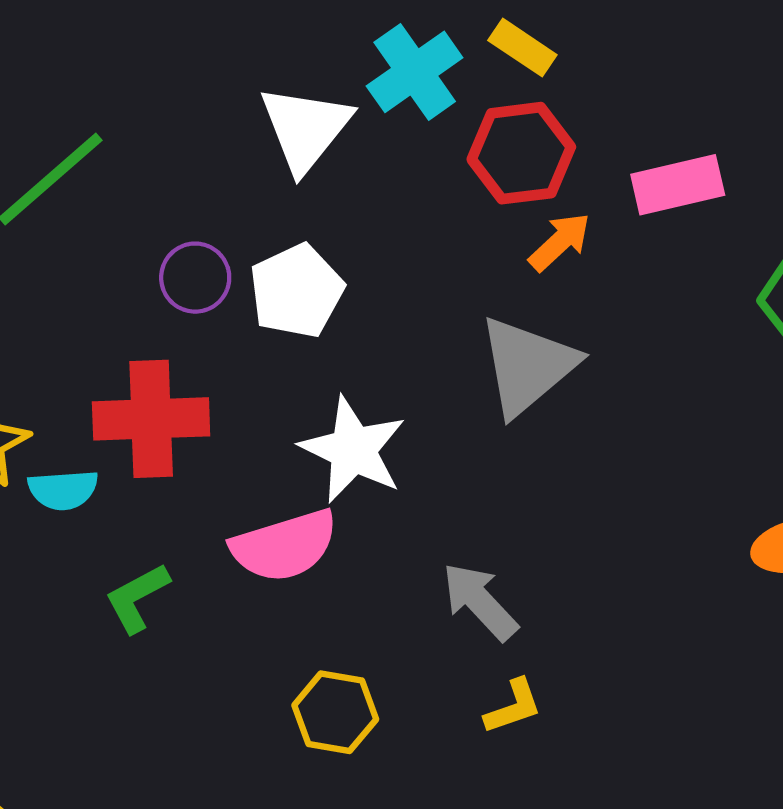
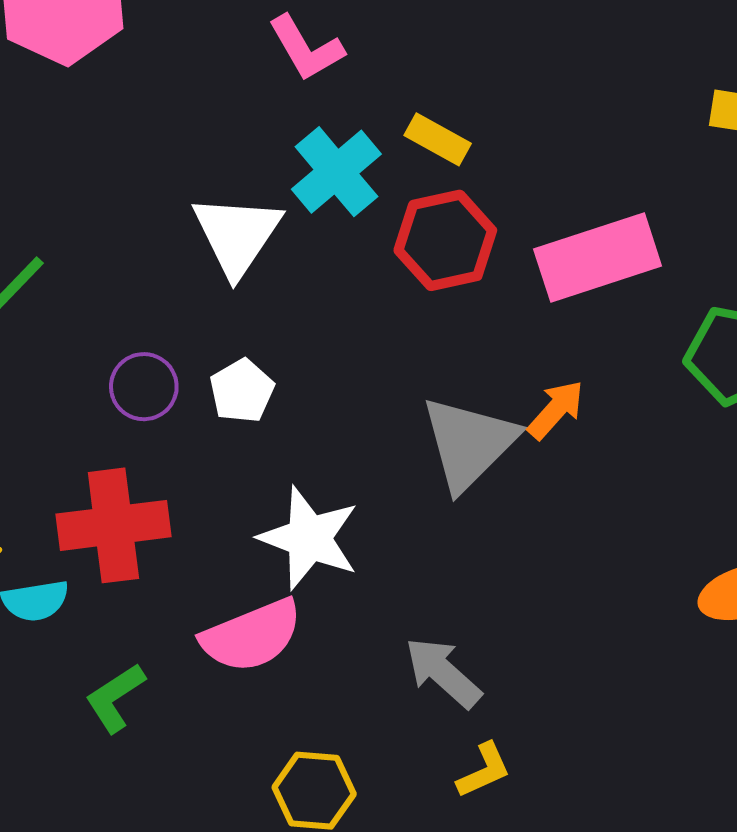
pink rectangle: (678, 185) -> (598, 258), size x1.4
orange arrow: (560, 242) -> (556, 410), moved
white pentagon: (296, 291) -> (242, 391), size x0.7

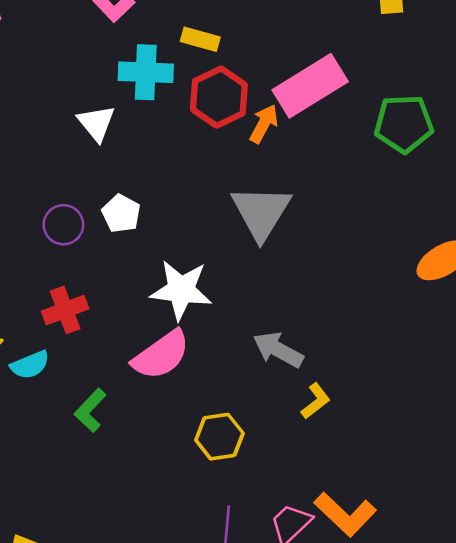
cyan cross: (336, 172) -> (146, 72), turned -34
white triangle: (237, 235) -> (96, 123), size x0.7
orange arrow: (556, 410) -> (264, 124), moved
red cross: (113, 525) -> (65, 310), size x0.7

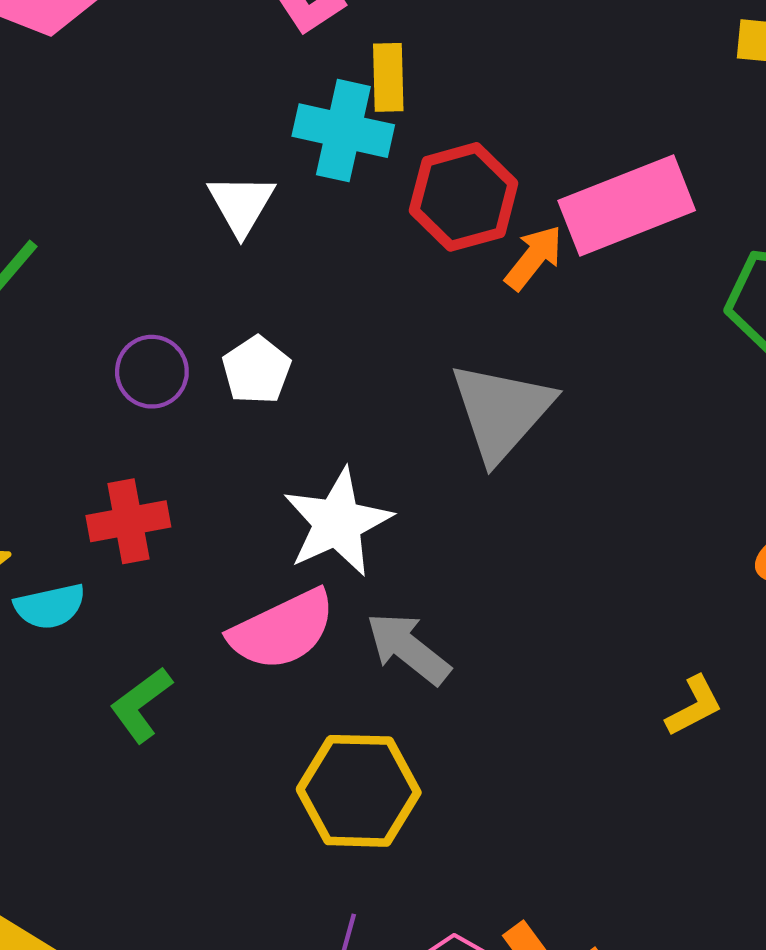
yellow rectangle: (200, 39) -> (388, 77), moved, turned 63
white star: (181, 290) -> (337, 522), turned 30
gray arrow: (278, 350) -> (408, 648), moved
yellow L-shape: (316, 401) -> (694, 706), moved
yellow hexagon: (219, 437) -> (359, 791), size x1.4

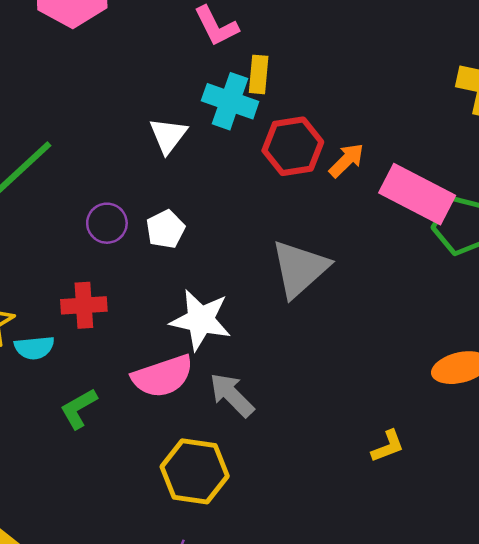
pink rectangle: (627, 206) -> (417, 194), moved, turned 42
orange arrow: (534, 258) -> (347, 160), moved
white star: (337, 522) -> (201, 320), turned 30

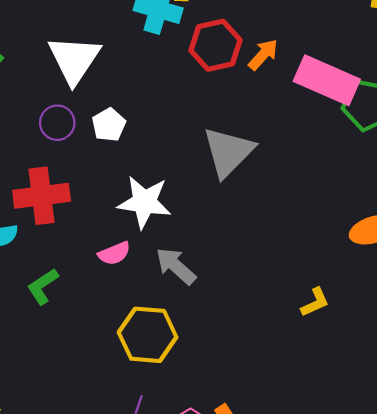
white triangle: (168, 135) -> (74, 60), moved, size x1.6
red cross: (84, 305) -> (42, 196), size x1.4
pink semicircle: (163, 376) -> (114, 253), size x0.6

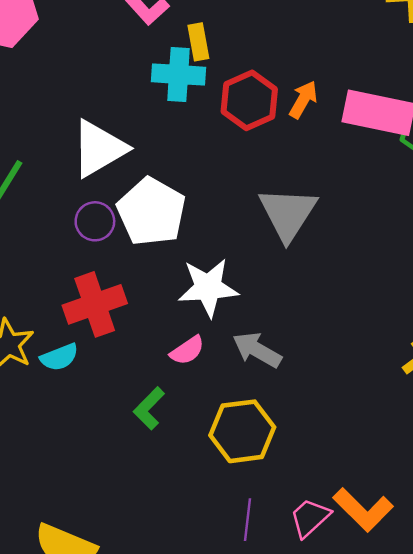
white triangle: (74, 60) -> (99, 149), turned 38
white pentagon: (109, 125) -> (151, 212), size x1.8
green L-shape: (43, 286) -> (149, 408), moved

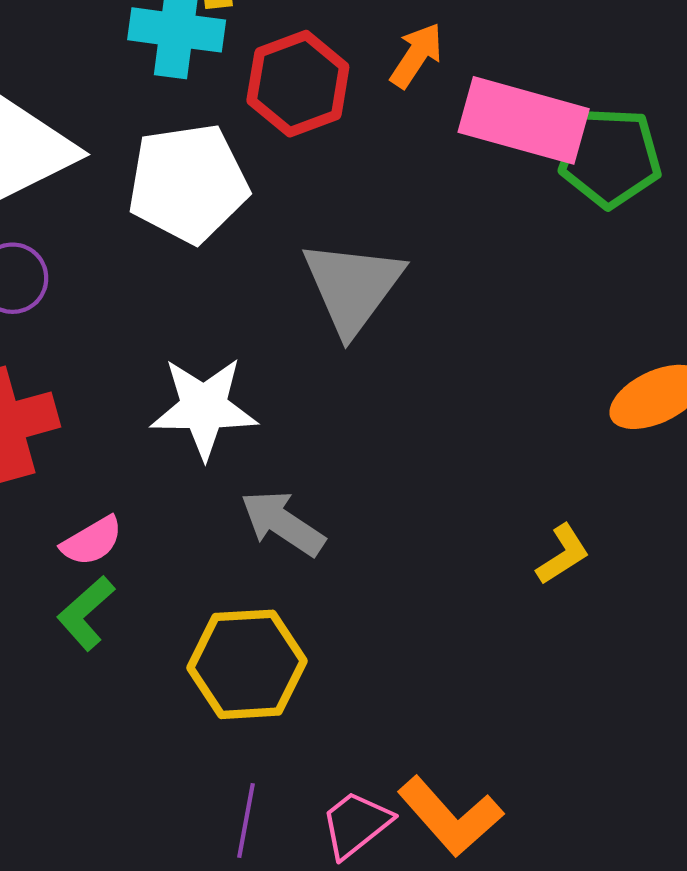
orange arrow: (303, 99) -> (416, 55), moved
white pentagon: (151, 212) -> (188, 183), moved, turned 30
pink semicircle: (187, 350) -> (92, 541), moved

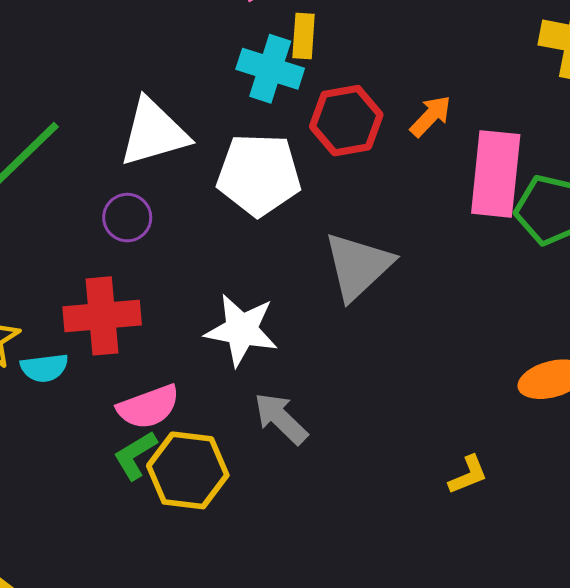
pink rectangle: (524, 120) -> (496, 174), turned 70
pink semicircle: (92, 541) -> (148, 407), size x1.4
yellow hexagon: (247, 664) -> (188, 470), moved

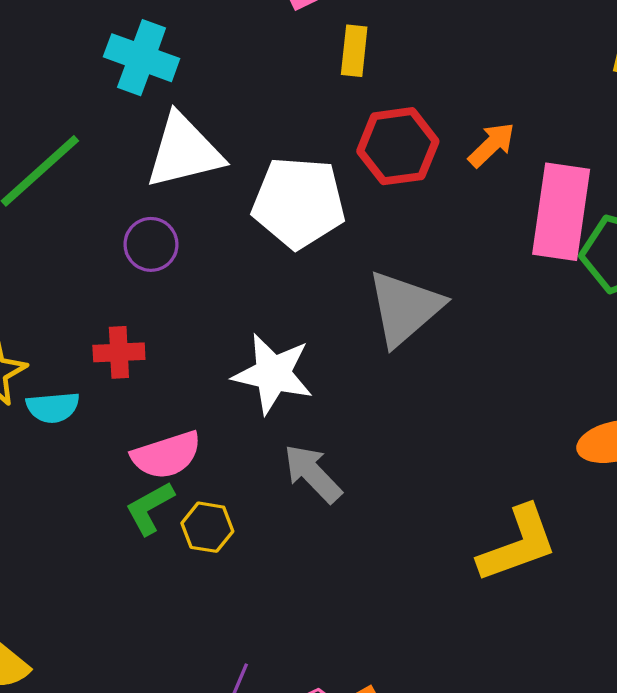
cyan cross: (270, 69) -> (142, 58), moved
red cross: (102, 316) -> (119, 352), size x0.6
yellow hexagon: (188, 470) -> (207, 527), size x0.6
yellow L-shape: (468, 475) -> (518, 544), size x1.8

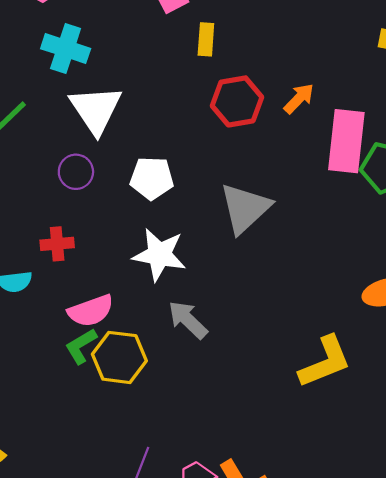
white triangle: (184, 151) -> (96, 110), turned -48
white pentagon: (299, 202) -> (152, 178), moved, size x0.7
yellow hexagon: (207, 527) -> (119, 357), size x1.6

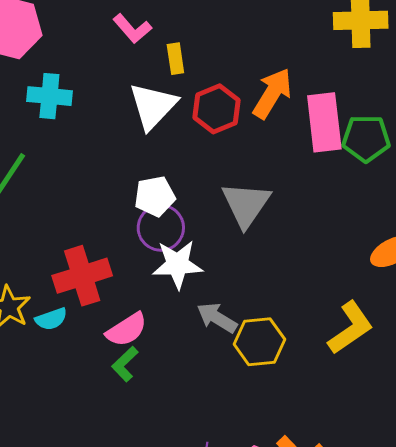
orange arrow: (299, 99) -> (272, 93), size x1.6
white triangle: (96, 110) -> (153, 106), moved, turned 30
purple circle: (76, 172) -> (161, 228), moved, size x1.4
red cross: (57, 244) -> (82, 276), size x1.8
yellow hexagon: (119, 357) -> (259, 342), moved

